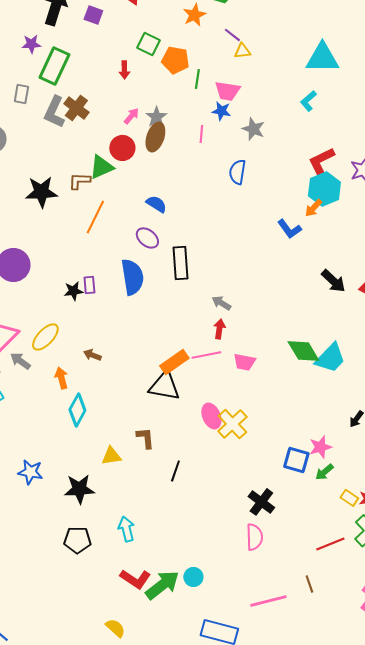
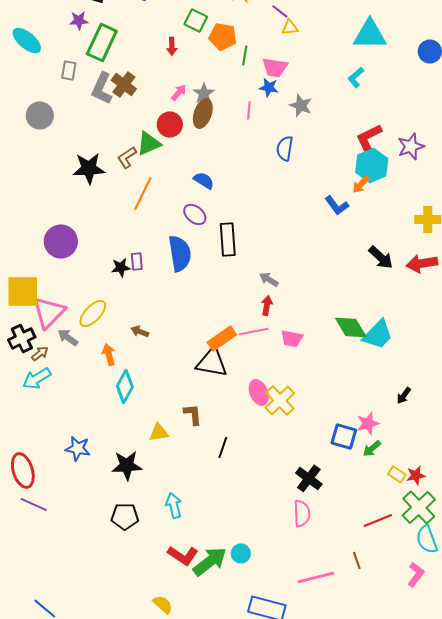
brown L-shape: (79, 181) -> (127, 157), turned -35

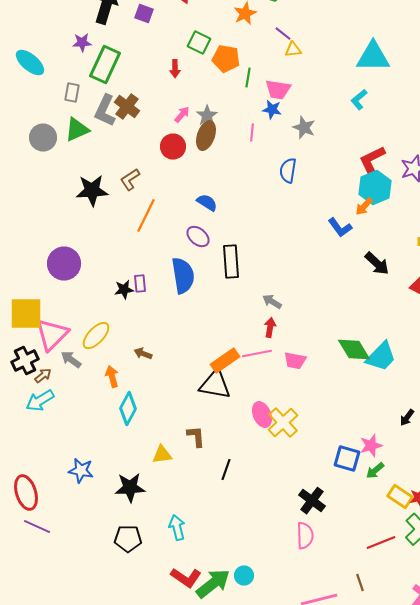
green triangle: (149, 143) -> (77, 130), moved
black arrow: (381, 257) -> (377, 264), moved
yellow rectangle: (397, 474) -> (400, 497), size x1.4

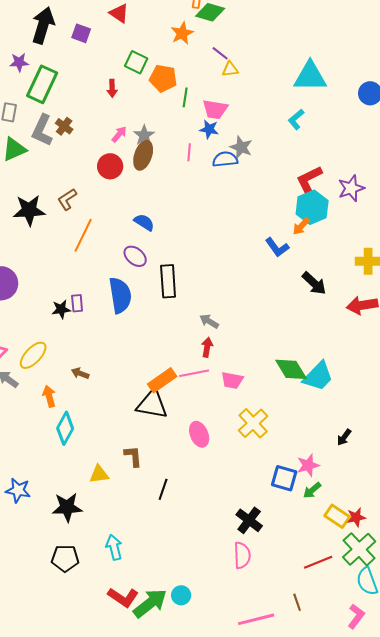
brown cross: (127, 107) -> (64, 126), size x0.7
blue semicircle: (288, 171) -> (225, 159), moved, turned 75
yellow cross: (283, 423) -> (253, 423), moved

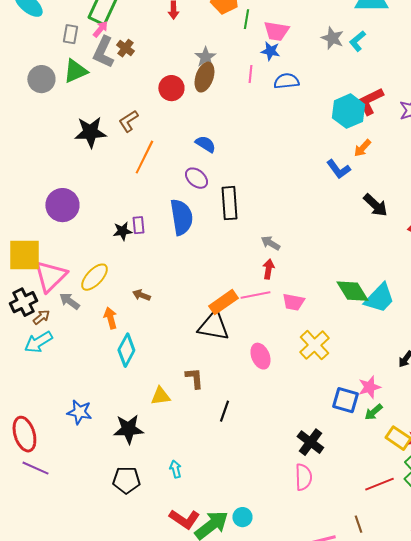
pink arrow: (119, 134) -> (100, 29), moved
gray star: (241, 147) -> (332, 38), moved
cyan hexagon: (312, 207) -> (348, 111), moved
cyan arrow: (114, 547) -> (175, 469), size x0.7

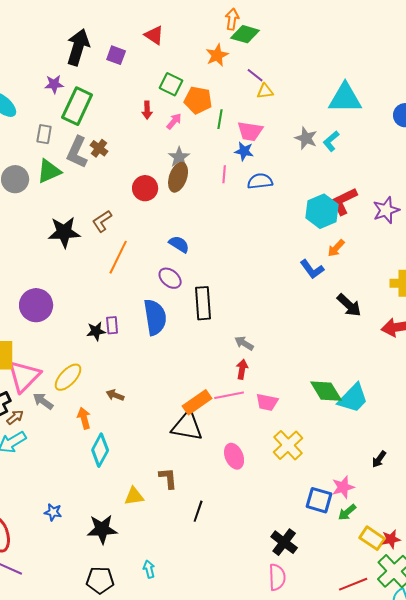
pink arrow: (100, 29) -> (174, 121), moved
blue star: (79, 412) -> (53, 512), size x0.7

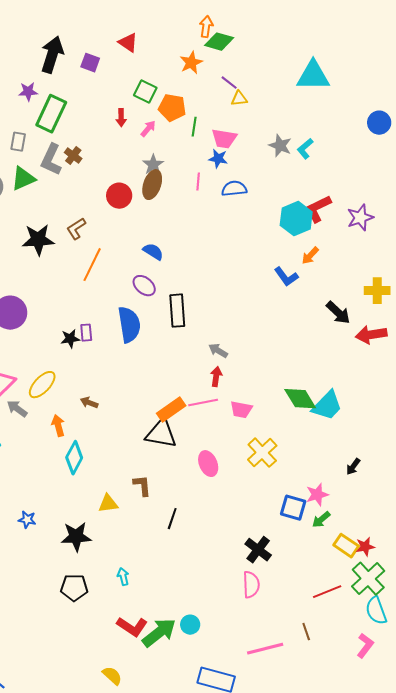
cyan triangle: (345, 98) -> (313, 76), moved
black arrow: (349, 305) -> (338, 313), moved

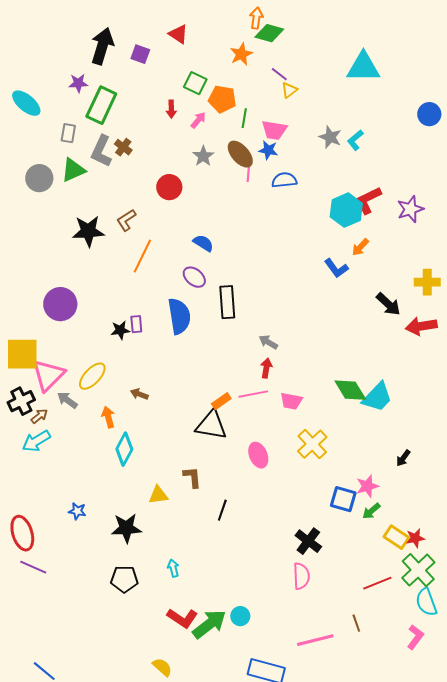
yellow triangle: (239, 99) -> (289, 90), turned -30
brown ellipse: (152, 185) -> (240, 154), moved, turned -60
orange rectangle: (171, 410) -> (221, 401), size x0.7

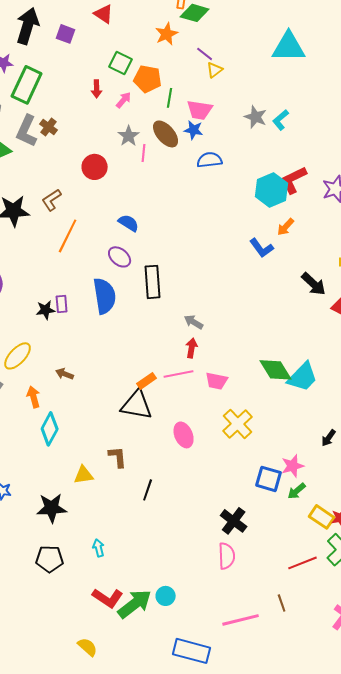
pink line: (248, 173) -> (144, 153), moved

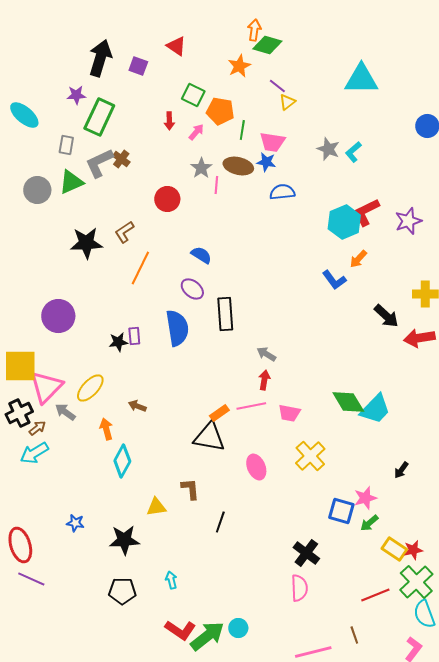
gray L-shape: (27, 131) -> (99, 163), turned 40
brown ellipse: (166, 134) -> (238, 166), turned -36

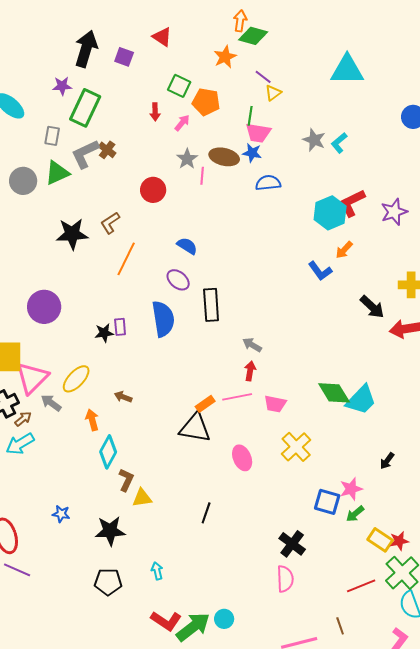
green line: (242, 130) -> (250, 116), moved
brown L-shape: (190, 489) -> (126, 480), moved, turned 30

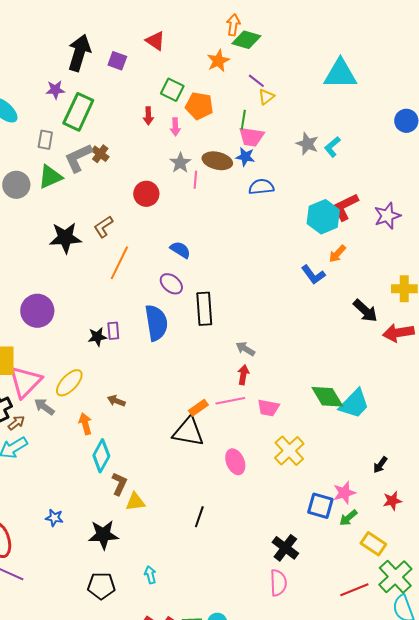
pink arrow: (182, 123) -> (175, 127), turned 138
red star: (399, 541) -> (392, 501), moved

